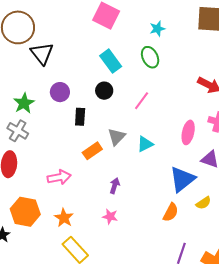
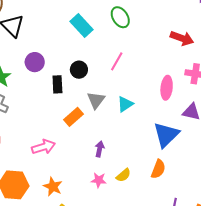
black circle: (104, 91) -> (79, 70), moved
yellow semicircle: (204, 203) -> (123, 175), moved

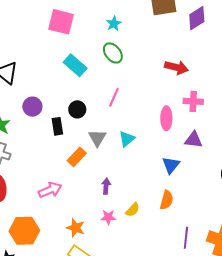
blue triangle: (166, 135) -> (171, 165), size x0.7
orange star: (53, 187) -> (76, 228), moved

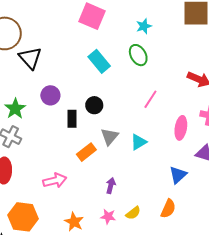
pink line: (114, 97) -> (150, 99), moved

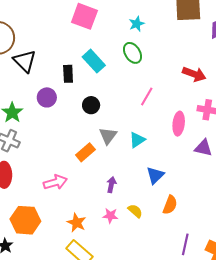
black rectangle: (72, 119) -> (68, 74), moved
blue triangle: (178, 175) -> (155, 175), moved
yellow semicircle: (133, 213) -> (135, 211), turned -98

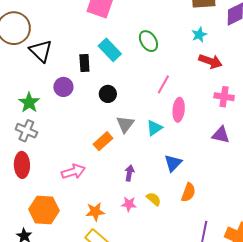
cyan star: (137, 24) -> (199, 35), moved
pink ellipse: (179, 124) -> (179, 110), moved
orange star: (77, 223) -> (95, 212), turned -30

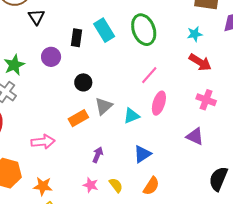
green ellipse: (148, 41) -> (144, 30), size x1.4
black triangle: (41, 51) -> (36, 17), size x0.7
black circle: (108, 94) -> (83, 82), moved
orange star: (95, 212) -> (43, 186), moved

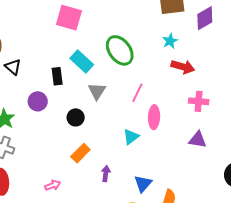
gray triangle: (104, 106) -> (97, 91), moved
pink arrow: (43, 142) -> (53, 185), size x0.7
blue triangle: (142, 154) -> (143, 184), moved
purple arrow: (98, 155) -> (106, 174), moved

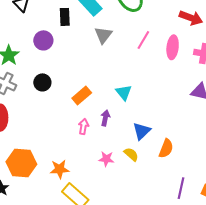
black circle: (76, 117) -> (42, 82), moved
pink ellipse: (154, 117) -> (173, 47), moved
cyan triangle: (131, 137) -> (124, 93), moved, turned -36
pink arrow: (53, 185) -> (83, 127), moved, turned -63

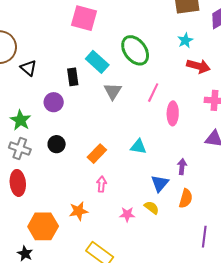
pink ellipse: (173, 47) -> (173, 113), moved
cyan triangle: (124, 93) -> (138, 147), turned -36
purple arrow: (105, 118) -> (182, 167), moved
orange star: (60, 169) -> (78, 211), moved

